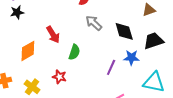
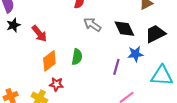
red arrow: (53, 35) -> (39, 34), moved
orange diamond: (28, 51) -> (49, 61), moved
red star: (59, 77) -> (56, 84), moved

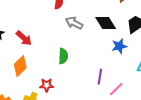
orange diamond: (49, 61) -> (20, 66), moved
purple line: (116, 67) -> (100, 77), moved

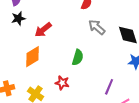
red arrow: (24, 38) -> (43, 30), turned 84
red star: (47, 85) -> (62, 83), moved

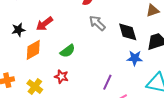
black star: (18, 18) -> (18, 30), moved
green semicircle: (78, 57) -> (68, 51), moved, turned 35

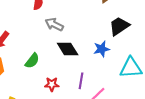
black diamond: (128, 32) -> (68, 49), moved
red star: (61, 77) -> (52, 84), moved

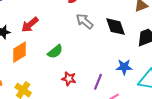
black diamond: (68, 49) -> (116, 27), moved
blue star: (102, 49) -> (124, 67), moved

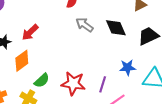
green semicircle: (55, 52) -> (42, 80), moved
red star: (69, 79) -> (73, 83), size x1.6

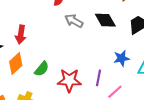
red arrow: (30, 32) -> (21, 35), turned -30
green semicircle: (42, 80) -> (42, 69), moved

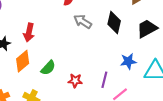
black diamond: (105, 20) -> (114, 22), turned 40
red star: (69, 80) -> (75, 81), size x0.6

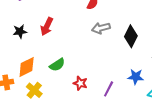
gray arrow: (83, 21) -> (101, 28), turned -60
orange diamond: (23, 61) -> (27, 67), moved

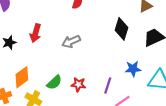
gray arrow: (101, 28) -> (71, 42), moved
green semicircle: (57, 65) -> (54, 82), moved

